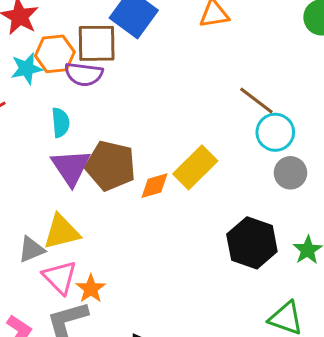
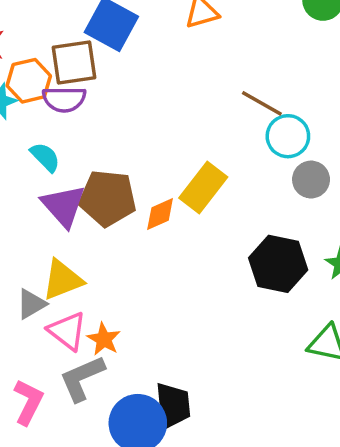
cyan semicircle: (60, 123) -> (45, 157), turned -32

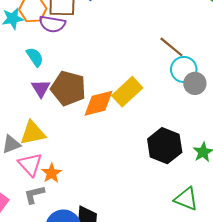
gray circle: (311, 180) -> (195, 83), moved
purple triangle: (63, 206) -> (41, 88), size x0.7
orange diamond: (160, 214) -> (98, 103), size x1.5
gray L-shape: (82, 378) -> (34, 195), size x0.7

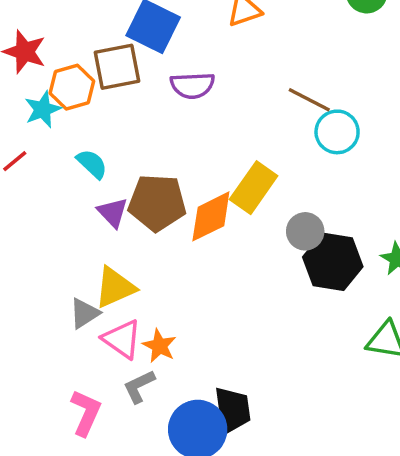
purple semicircle: (52, 24) -> (192, 85), moved
gray circle: (195, 83) -> (305, 231), moved

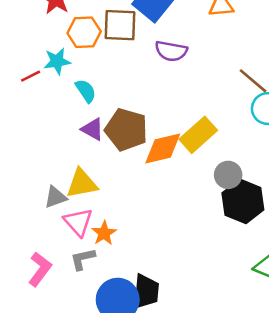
cyan star: (43, 109) -> (57, 61), moved
purple triangle: (113, 212) -> (93, 129), turned -30

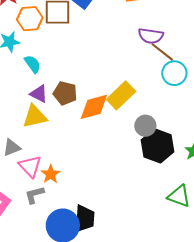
purple semicircle: (171, 51) -> (151, 36), moved
brown pentagon: (126, 130) -> (65, 93), size x0.7
yellow triangle: (82, 184) -> (35, 116), moved

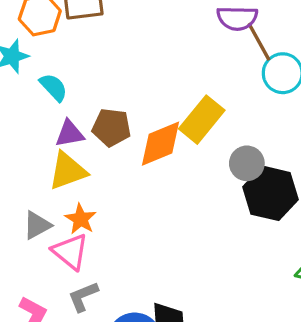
brown line: (162, 52) -> (259, 42), turned 30
purple triangle: (39, 94) -> (70, 134), turned -30
orange star: (51, 174) -> (81, 219), moved

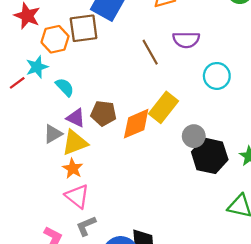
brown line: (259, 42) -> (150, 52), moved
purple triangle: (70, 134) -> (76, 118), turned 36
orange star: (81, 219) -> (73, 168), moved
gray triangle: (37, 225) -> (53, 134), moved

